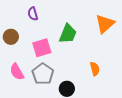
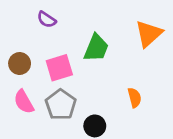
purple semicircle: (33, 14) -> (47, 20), turned -40
brown circle: (11, 37) -> (20, 63), moved

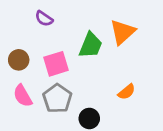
orange triangle: (149, 34) -> (123, 32), moved
orange semicircle: (135, 98) -> (127, 92), turned 66

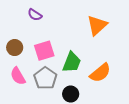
green trapezoid: (91, 45) -> (72, 62), moved
orange semicircle: (127, 92) -> (100, 73), size x1.5

